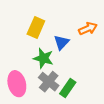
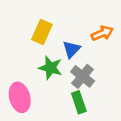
gray cross: (49, 82) -> (83, 76), moved
green rectangle: (68, 88) -> (79, 102), turned -54

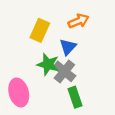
orange arrow: (102, 33) -> (78, 21), moved
gray cross: (83, 76) -> (64, 71), moved

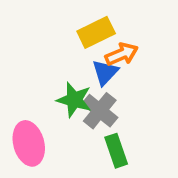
orange arrow: (78, 21) -> (122, 54), moved
yellow rectangle: (40, 30) -> (96, 32), moved, turned 40

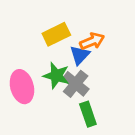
yellow rectangle: (96, 32) -> (56, 34), moved
pink ellipse: (29, 143) -> (22, 87), moved

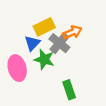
blue triangle: (80, 55) -> (32, 43), moved
gray cross: (76, 84) -> (59, 43), moved

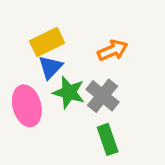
yellow rectangle: (44, 27) -> (47, 42), moved
gray cross: (59, 43) -> (102, 96), moved

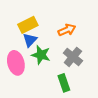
gray cross: (102, 96) -> (73, 57), moved

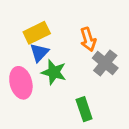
orange arrow: (67, 30) -> (88, 39), turned 96
gray cross: (73, 57) -> (105, 63), moved

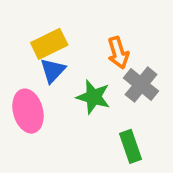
green star: (54, 72) -> (93, 97), moved
green rectangle: (84, 109) -> (130, 146), moved

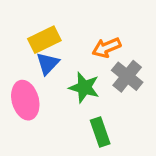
orange arrow: (118, 53) -> (106, 48), turned 84
green rectangle: (130, 146) -> (100, 132), moved

